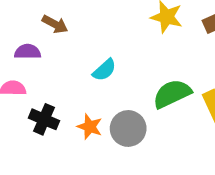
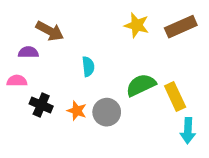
brown arrow: (55, 24) -> (50, 31), size x1.4
cyan semicircle: (104, 70) -> (88, 67), turned -54

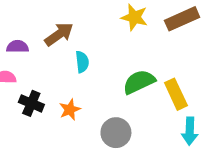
brown arrow: (50, 31) -> (59, 34), moved, turned -64
orange star: (77, 111) -> (70, 110), turned 30
gray circle: (107, 112) -> (116, 133), moved

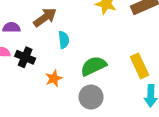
green semicircle: (139, 82) -> (94, 66), moved
black cross: (31, 103) -> (25, 57), moved

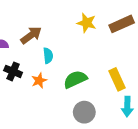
orange star: (54, 78) -> (39, 80), moved
gray circle: (91, 97) -> (84, 112), moved

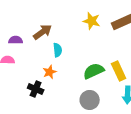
black cross: (13, 71) -> (36, 89), moved
green semicircle: (75, 79) -> (94, 71), moved

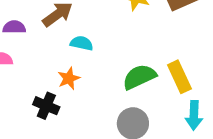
cyan semicircle: (58, 50) -> (82, 43), turned -72

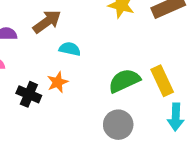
black cross: (46, 106) -> (29, 94), moved

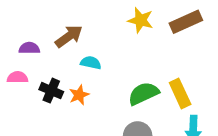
black cross: (29, 94) -> (51, 91), moved

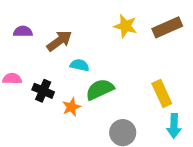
purple semicircle: (29, 48) -> (23, 31), moved
green semicircle: (143, 93) -> (100, 89), moved
orange star: (79, 95) -> (71, 107), moved

